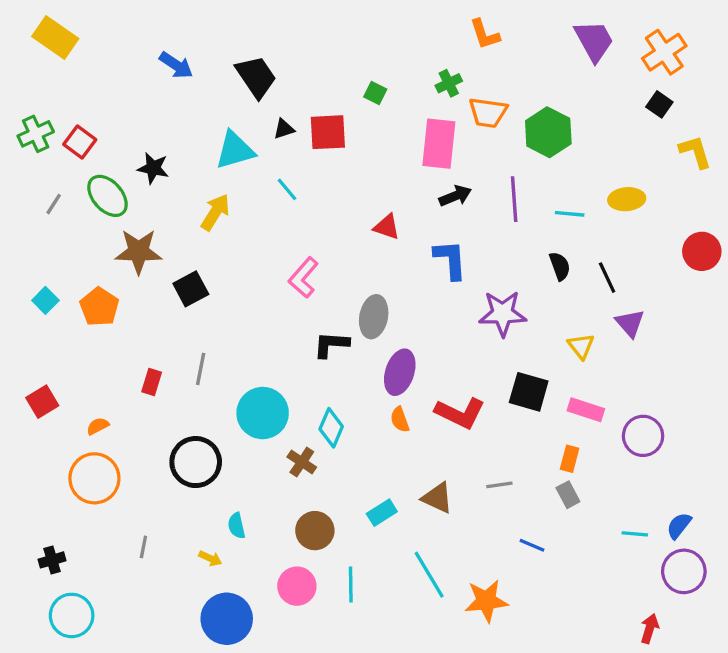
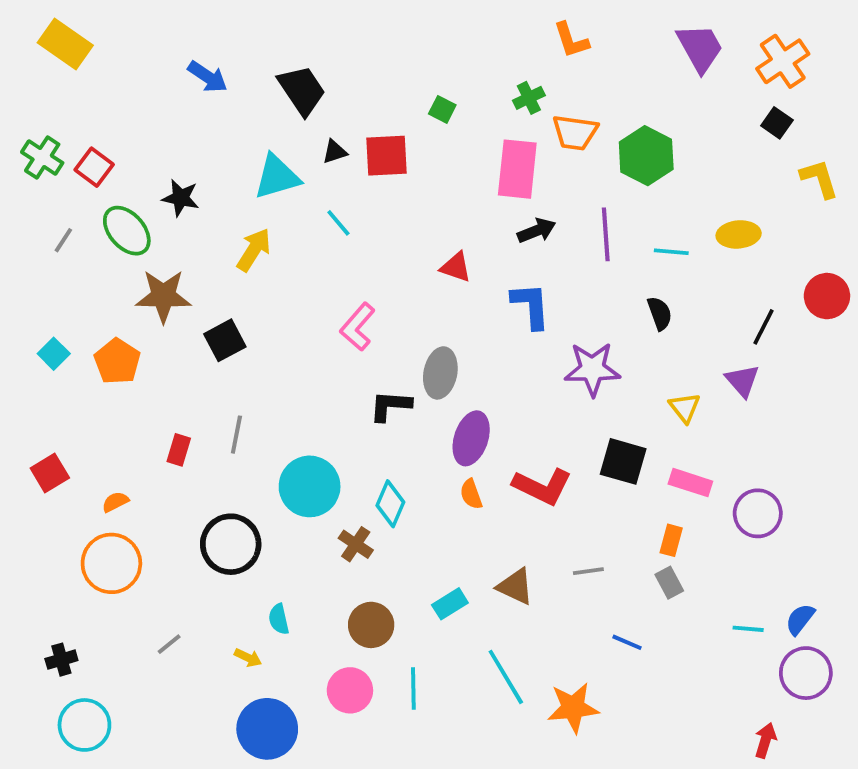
green cross: (36, 134) -> (42, 158), turned -32
black line: (607, 278) -> (764, 327), moved, turned 52
gray line: (143, 547) -> (169, 644), turned 40

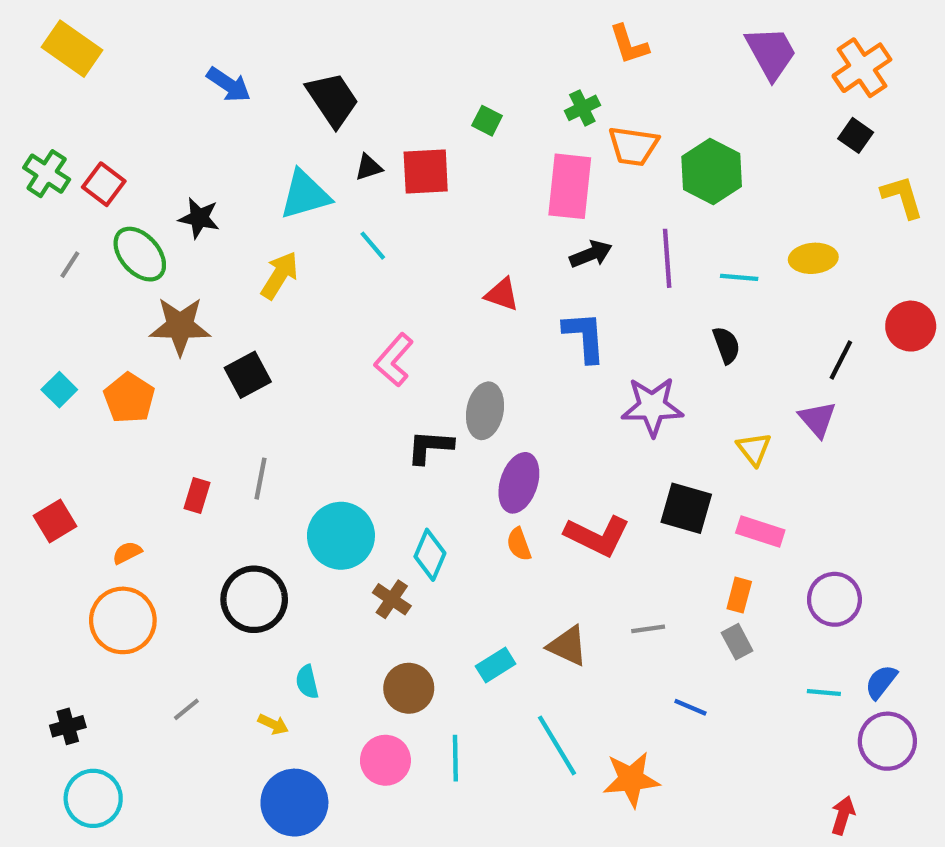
purple circle: (758, 513) -> (834, 599), moved

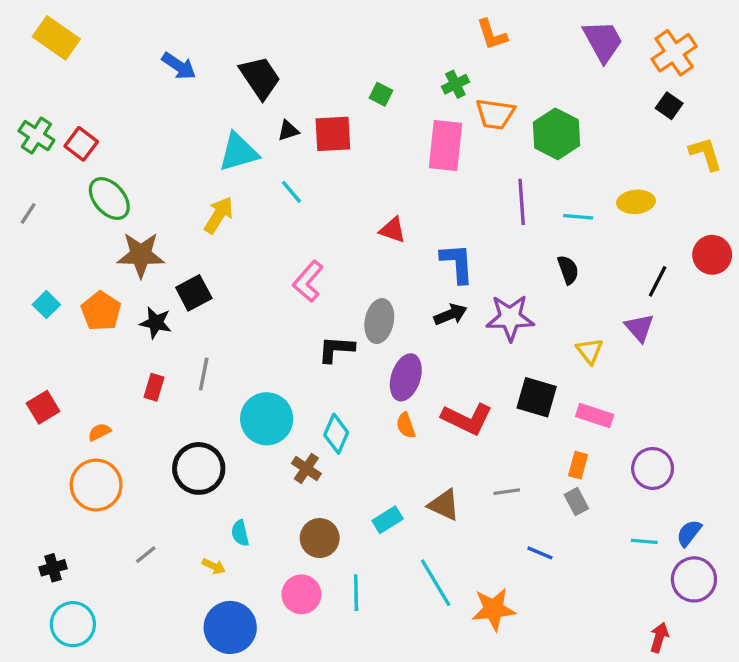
black star: (199, 218) -> (156, 323), moved
black arrow: (591, 254) -> (450, 314), moved
gray line: (70, 265) -> (28, 213), moved

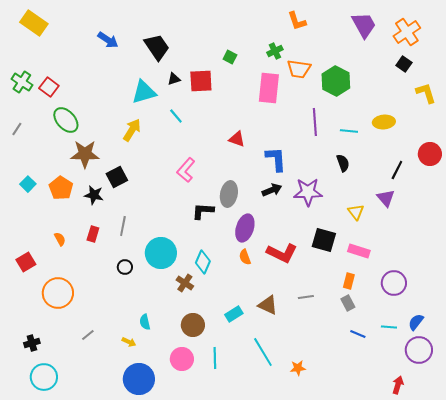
red square: (43, 407) -> (26, 262), moved
orange semicircle: (99, 432) -> (60, 239), moved, turned 88
black circle: (199, 468) -> (125, 267), moved, size x0.5
blue line: (540, 553) -> (358, 334), moved
orange star: (494, 609) -> (298, 368), size x0.6

